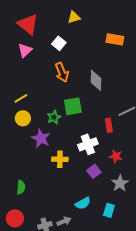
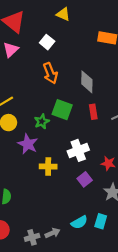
yellow triangle: (74, 17) -> (63, 14), turned 40
green square: (73, 106) -> (62, 110), turned 30
red rectangle: (109, 125) -> (93, 112), moved
cyan semicircle: (83, 203) -> (79, 222), moved

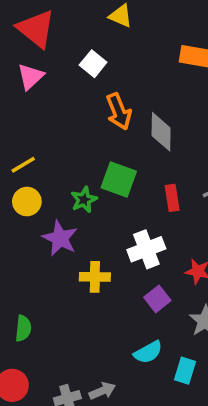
orange arrow: (50, 73) -> (119, 111), moved
red rectangle: (93, 112) -> (172, 198), moved
cyan semicircle: (79, 222) -> (148, 352), moved

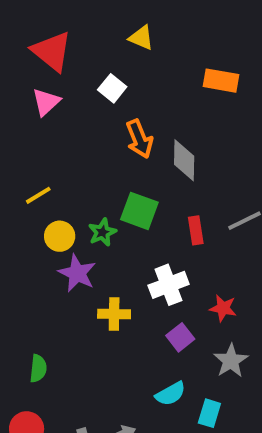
yellow circle: (27, 202) -> (60, 236), moved

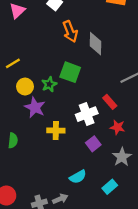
red rectangle: (196, 230) -> (110, 102), moved, turned -32
green semicircle: (38, 368) -> (13, 140), moved
cyan semicircle: (170, 394) -> (78, 177), moved
cyan rectangle: (209, 413) -> (110, 187), turned 32

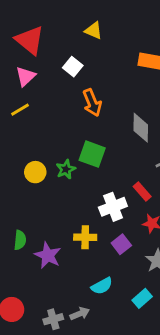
gray diamond: (95, 44) -> (141, 128), moved
yellow line: (13, 63) -> (20, 110), moved
purple star: (35, 107) -> (48, 255), moved
yellow cross: (56, 131) -> (85, 237), moved

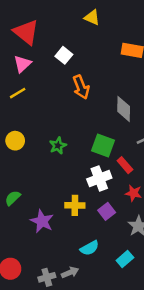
yellow triangle: (94, 31) -> (92, 17), moved
green square: (92, 154) -> (103, 146), moved
yellow circle: (35, 172) -> (15, 141), moved
green semicircle: (20, 240) -> (13, 198), moved, turned -140

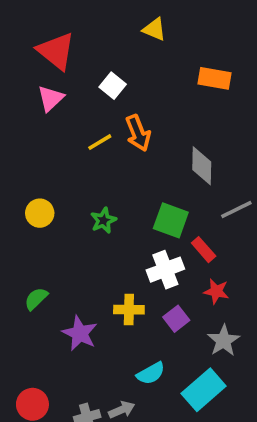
yellow line: (18, 93) -> (100, 142), moved
cyan rectangle: (125, 259) -> (204, 390), size x1.6

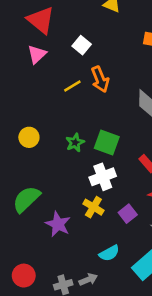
green square: (171, 220) -> (107, 143), moved
white cross: (165, 270) -> (103, 177), moved
green semicircle: (36, 299) -> (26, 199), size x1.6
yellow cross: (129, 310) -> (93, 207), turned 30

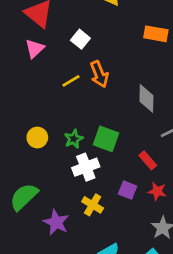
yellow circle: (29, 137) -> (37, 138), moved
white cross: (103, 177) -> (86, 167), moved
purple square: (128, 214) -> (128, 190), moved, turned -30

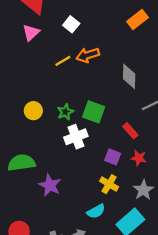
orange rectangle: (156, 34) -> (137, 20), turned -48
orange arrow: (99, 74) -> (88, 55), turned 95
green semicircle: (24, 197) -> (21, 163), turned 36
yellow cross: (93, 205) -> (109, 184), moved

